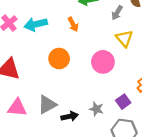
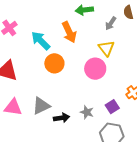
cyan arrow: (36, 24) -> (41, 41), moved, turned 55
orange arrow: (73, 24) -> (69, 32), size x1.5
yellow triangle: (124, 38) -> (106, 48), moved

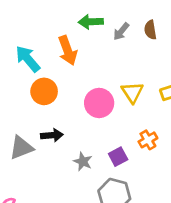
gray arrow: (111, 23) -> (121, 31), moved
yellow triangle: (106, 48) -> (132, 92), moved
black arrow: (62, 118) -> (52, 135), moved

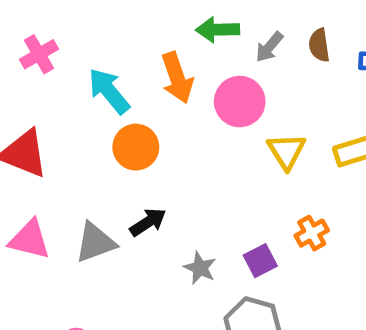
pink circle: (99, 103) -> (240, 102), moved
black arrow: (52, 135) -> (148, 222), turned -30

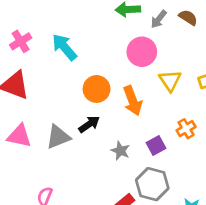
brown semicircle: (319, 45) -> (188, 17), turned 132
pink cross: (39, 54) -> (21, 41), moved
orange arrow: (177, 78) -> (133, 101), moved
orange circle: (136, 147) -> (97, 89), moved

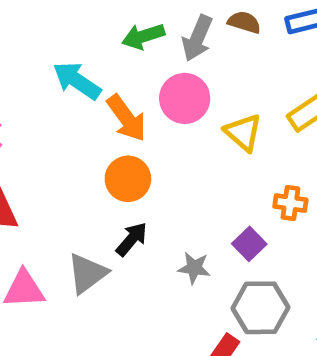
gray arrow: (159, 19) -> (197, 38), size x1.4
cyan arrow: (64, 47) -> (77, 81), moved
orange arrow: (133, 101) -> (127, 118), moved
orange cross: (186, 129) -> (290, 203), turned -36

